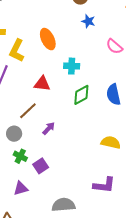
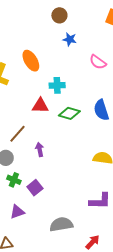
red triangle: (42, 84) -> (40, 106), moved
green diamond: (81, 95) -> (69, 113), turned 50
purple arrow: (49, 128) -> (40, 150), turned -48

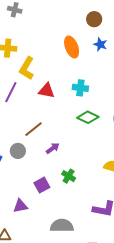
orange ellipse: (31, 61) -> (72, 47), moved
red triangle: (40, 106) -> (47, 91), moved
purple arrow: (40, 150) -> (53, 148), turned 56
green cross: (14, 180) -> (69, 176), moved

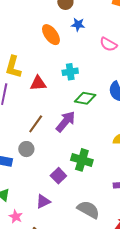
purple arrow: (53, 148) -> (66, 122), moved, size x1.6
green cross: (69, 176) -> (82, 160), size x1.5
gray semicircle: (62, 226) -> (88, 210), turned 45

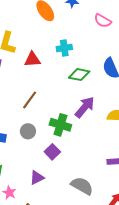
purple arrow: (66, 122) -> (85, 107), moved
gray circle: (26, 149) -> (28, 131), moved
green cross: (82, 160) -> (60, 125), moved

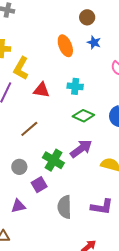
gray circle: (28, 131) -> (19, 167), moved
gray semicircle: (82, 186) -> (65, 207), moved, turned -135

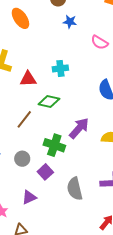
orange ellipse: (65, 46) -> (20, 18), moved
green diamond: (83, 116) -> (49, 101), moved

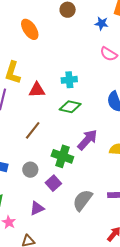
blue star: (70, 22) -> (102, 23), moved
green diamond: (49, 101) -> (70, 107), moved
gray semicircle: (75, 189) -> (83, 200), turned 50

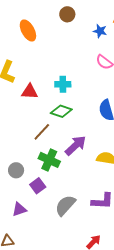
brown line: (33, 130) -> (42, 132), moved

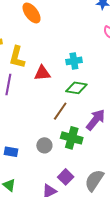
gray circle: (16, 170) -> (44, 145), moved
purple square: (38, 186) -> (66, 177), moved

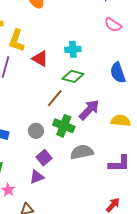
red triangle: (42, 73) -> (40, 59), turned 30
purple square: (66, 177) -> (44, 158), moved
gray semicircle: (94, 180) -> (82, 152), moved, turned 40

